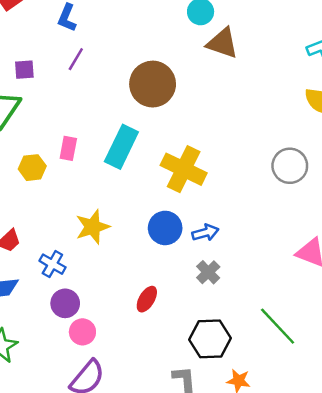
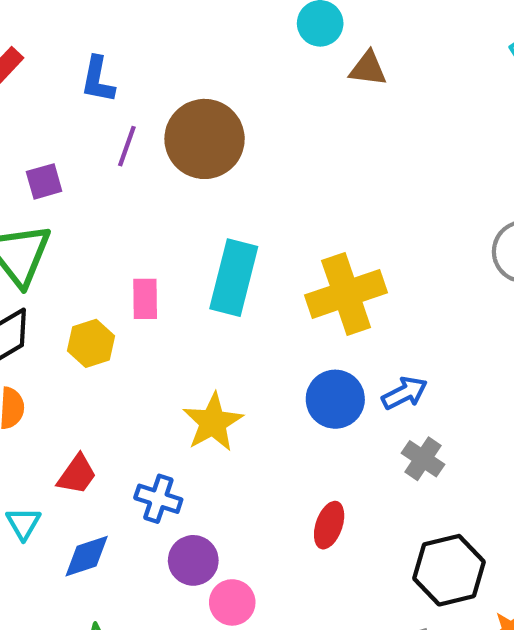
brown triangle: (223, 43) -> (368, 69), size x0.7
brown circle: (153, 84) -> (205, 139), moved
yellow cross: (184, 169) -> (346, 294), turned -33

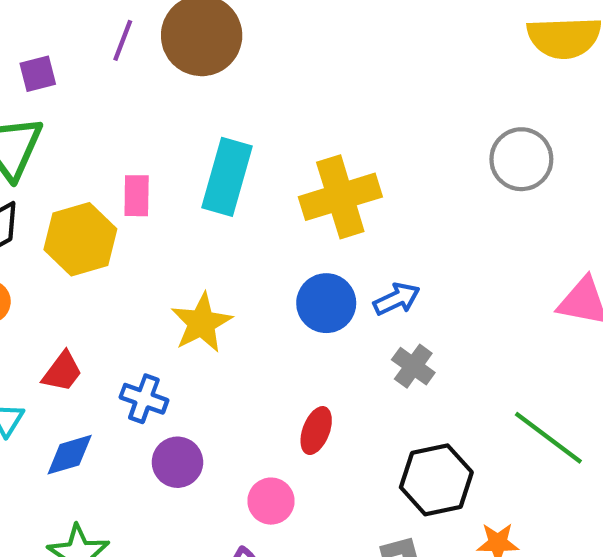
yellow hexagon: (91, 343) -> (80, 239), size x1.5
pink circle: (232, 602) -> (271, 501), moved

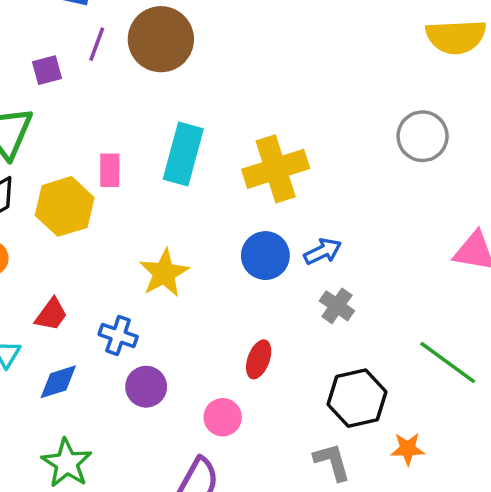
purple square: (38, 74) -> (47, 70), moved

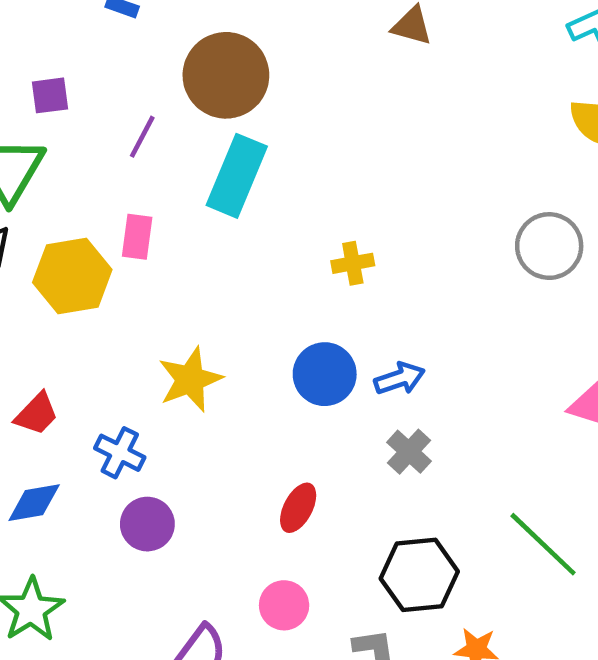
purple line: (97, 44) -> (142, 137), moved
purple square: (47, 70) -> (50, 95), moved
cyan rectangle: (183, 154) -> (237, 176), moved
yellow cross: (276, 169) -> (353, 263), size x0.5
pink circle: (223, 417) -> (284, 605), moved

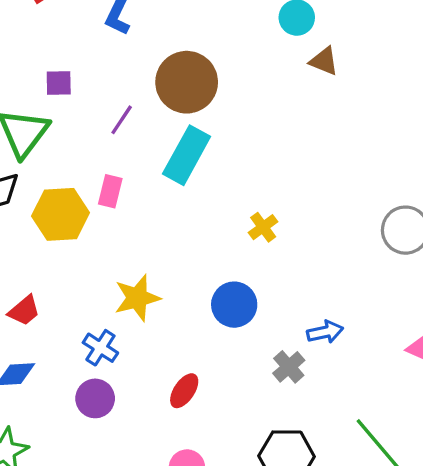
yellow cross: (353, 263) -> (263, 227), turned -32
blue arrow: (400, 378) -> (325, 332), moved
blue cross: (120, 453) -> (100, 348), moved
red ellipse: (298, 508) -> (184, 391), moved

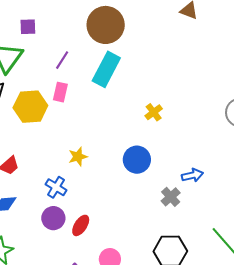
purple line: (122, 120) -> (62, 60), moved
yellow star: (137, 298) -> (78, 157), size x0.7
red ellipse: (184, 391) -> (81, 225), moved

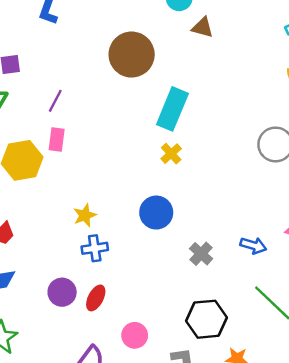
brown circle: (106, 25) -> (132, 55), moved
cyan rectangle: (106, 69) -> (172, 109), moved
blue arrow: (192, 175) -> (253, 245), moved, turned 35
blue cross: (56, 187) -> (95, 248), moved, turned -35

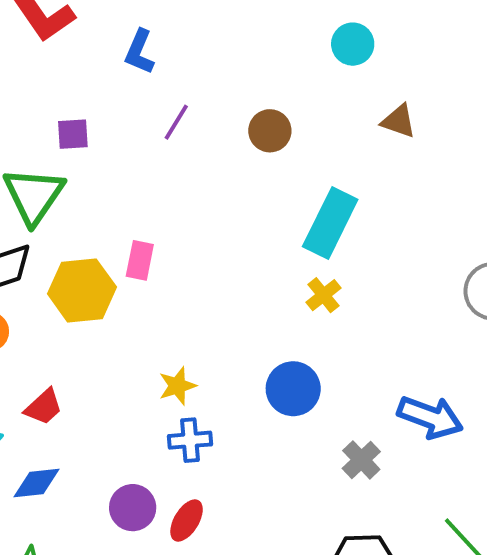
brown triangle: (203, 27) -> (399, 121), moved
brown circle: (132, 55) -> (270, 131), size x0.6
purple line: (55, 101) -> (176, 122), moved
blue arrow: (253, 245) -> (430, 417), moved, size x1.5

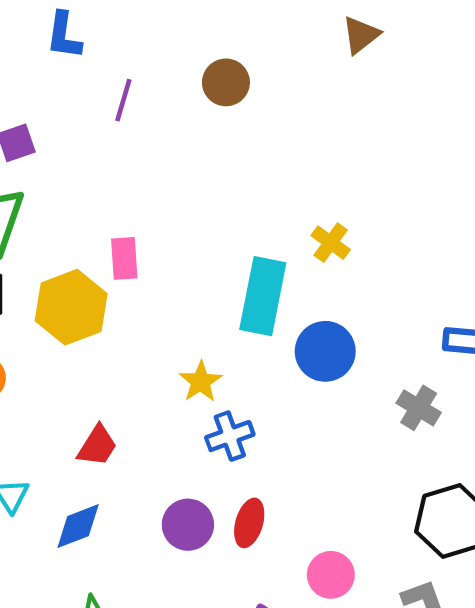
brown triangle: (399, 121) -> (361, 35), turned -42
cyan rectangle: (330, 223) -> (263, 296), moved
red trapezoid: (44, 407) -> (97, 446), moved

